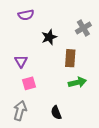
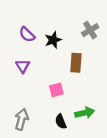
purple semicircle: (26, 15) -> (27, 34), moved, turned 56
green arrow: (77, 82) -> (85, 113), moved
pink square: (29, 83) -> (56, 90), moved

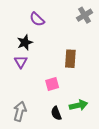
gray cross: (90, 30) -> (85, 15), moved
purple semicircle: (27, 34) -> (37, 19), moved
black star: (53, 40) -> (25, 42), moved

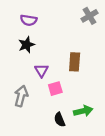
purple semicircle: (37, 19) -> (29, 20), moved, turned -35
purple triangle: (21, 62) -> (41, 70), moved
gray arrow: (20, 111) -> (21, 96), moved

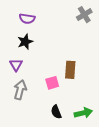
brown rectangle: (75, 62) -> (70, 70), moved
purple triangle: (41, 70) -> (16, 65), moved
green arrow: (83, 111) -> (83, 113), moved

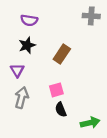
gray cross: (84, 15) -> (91, 16), turned 35
brown rectangle: (70, 70) -> (62, 54), moved, turned 30
black semicircle: (56, 112) -> (61, 110), moved

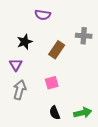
gray cross: (91, 16) -> (84, 36), moved
purple semicircle: (29, 20) -> (43, 15), moved
black semicircle: (61, 110) -> (55, 113), moved

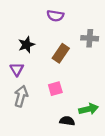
purple semicircle: (43, 15) -> (55, 16), moved
black semicircle: (55, 113) -> (67, 121), moved, turned 120
green arrow: (83, 113) -> (89, 109), moved

